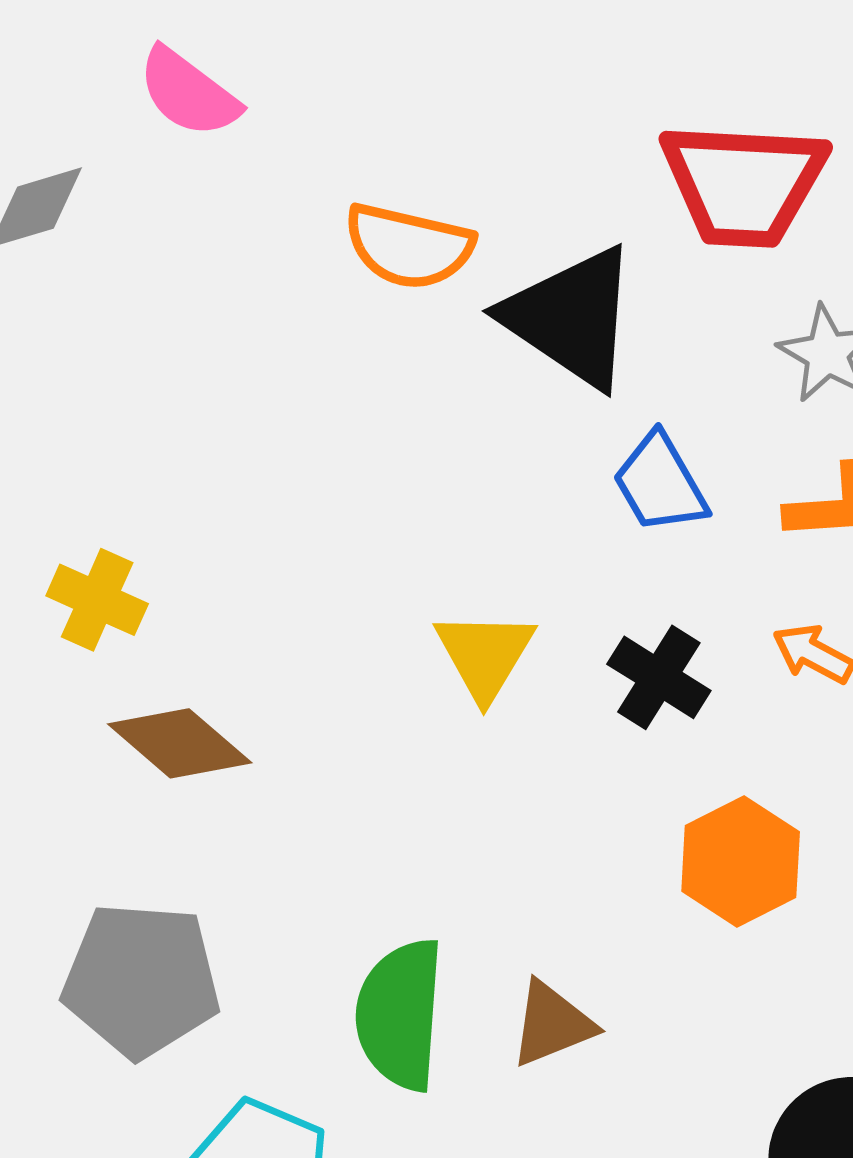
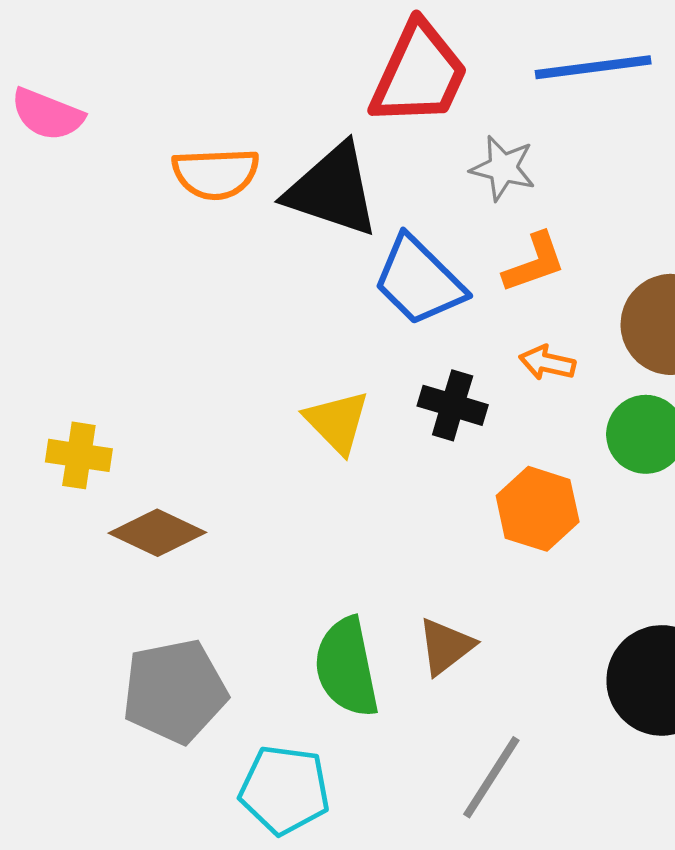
red trapezoid: (744, 184) -> (419, 74), turned -53
blue trapezoid: (660, 483) -> (419, 281), size x1.4

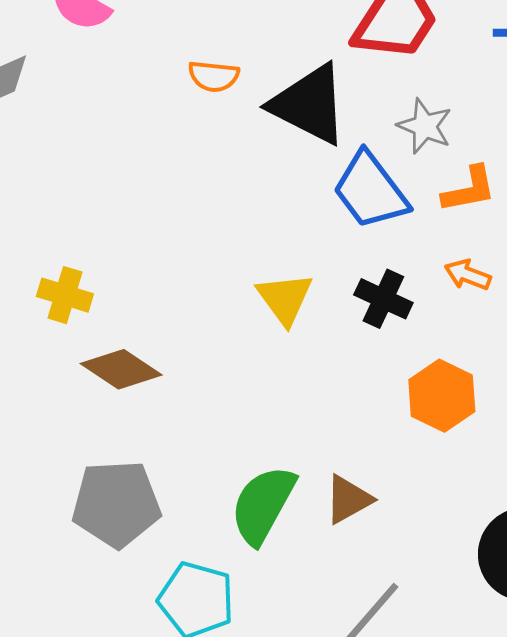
gray star: (503, 168) -> (425, 126), moved
orange semicircle: (216, 174) -> (214, 76), size x0.7
green semicircle: (347, 667) -> (263, 505), turned 32

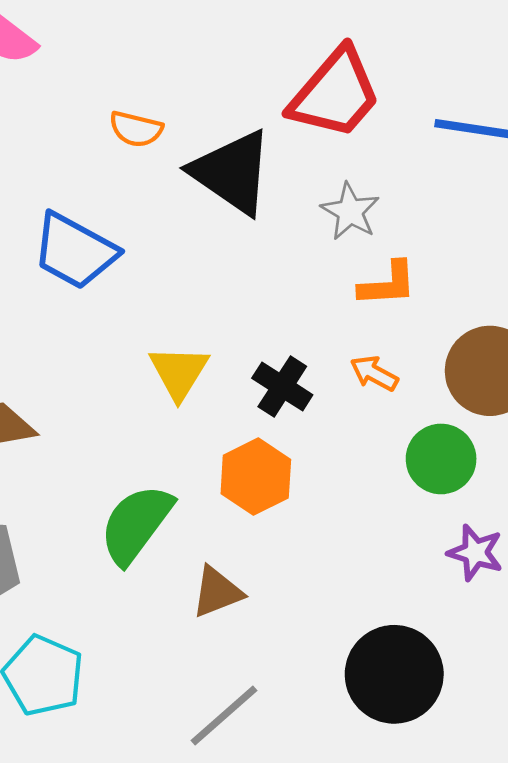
blue trapezoid: (370, 191) -> (75, 251), moved, turned -32
orange hexagon: (442, 396) -> (256, 477), moved
green semicircle: (263, 505) -> (136, 524), moved

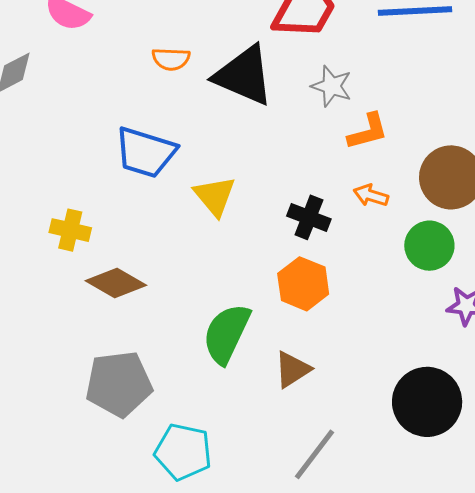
yellow triangle: (179, 372) -> (215, 196), moved

